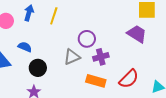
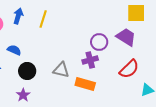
purple circle: (87, 39) -> (99, 42), moved
gray triangle: (72, 57) -> (61, 70), moved, turned 36
red semicircle: (129, 79) -> (129, 69), moved

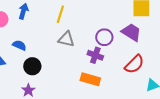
yellow line: (43, 19) -> (60, 14), moved
purple cross: (90, 60) -> (95, 55), turned 35
gray triangle: (61, 70) -> (66, 39), moved

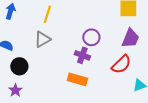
purple trapezoid: (131, 32) -> (130, 38), moved, turned 80
gray triangle: (66, 39) -> (42, 39), moved, turned -42

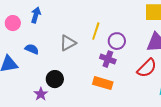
yellow line: (47, 14) -> (96, 31), moved
black circle: (19, 66) -> (55, 79), moved

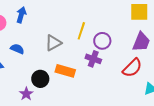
orange rectangle: (103, 83) -> (65, 71), moved

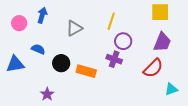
yellow line: (81, 31) -> (111, 21), moved
gray triangle: (53, 43) -> (74, 28), moved
black circle: (40, 79) -> (61, 63), moved

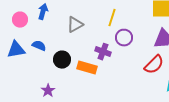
purple cross: (114, 59) -> (103, 52), moved
blue triangle: (15, 64) -> (16, 50), moved

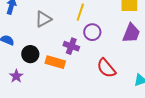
red semicircle: (154, 65) -> (106, 68), moved, turned 95
purple star: (48, 91) -> (16, 76), moved

